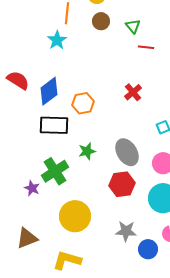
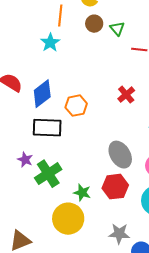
green triangle: (133, 26) -> (117, 29), moved
green star: (87, 151) -> (82, 193), moved, turned 30
purple star: (32, 188) -> (25, 160), moved

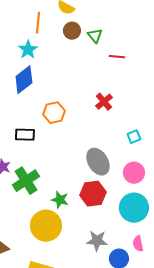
blue diamond: (42, 94) -> (24, 80), moved
black rectangle: (47, 128) -> (25, 135), size x0.7

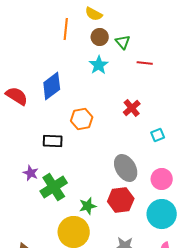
cyan star: (28, 50) -> (99, 65), moved
cyan square: (134, 137) -> (158, 135), moved
green star: (60, 200) -> (88, 206), turned -30

